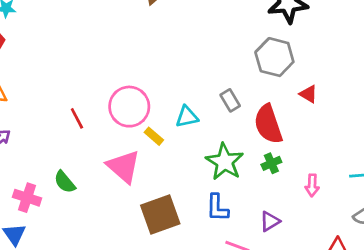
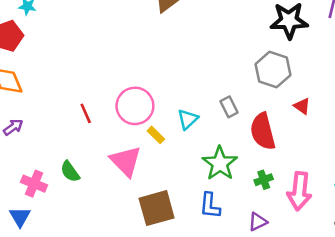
cyan triangle: (187, 117) -> (188, 119), turned -35
green cross: (271, 163) -> (264, 180), moved
pink arrow: (312, 185) -> (299, 191), size x1.8

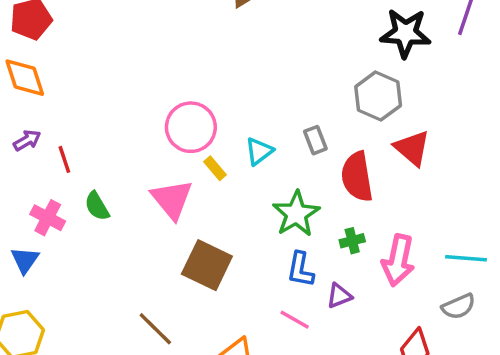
red triangle: (302, 106) -> (412, 148), size x1.6
red line: (86, 113) -> (64, 159), moved
blue L-shape: (210, 206) -> (300, 270), moved
brown square: (157, 208) -> (207, 265), turned 36

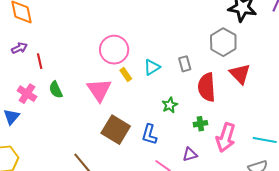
green star: (296, 214) -> (170, 105), size x0.6
blue L-shape: (300, 270) -> (149, 135), moved

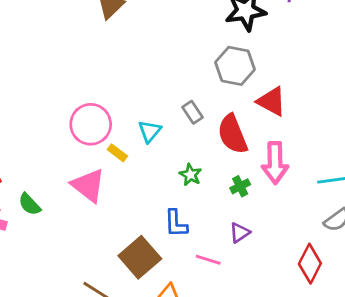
brown square: (116, 130) -> (140, 257), moved, turned 36
pink arrow: (226, 137) -> (275, 163), moved

